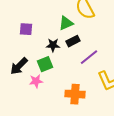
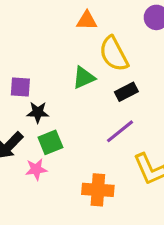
black rectangle: (73, 41) -> (126, 92), moved
black star: (53, 45) -> (38, 112), moved

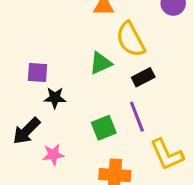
purple line: (120, 131) -> (137, 117), turned -72
green square: (50, 142) -> (104, 128), moved

